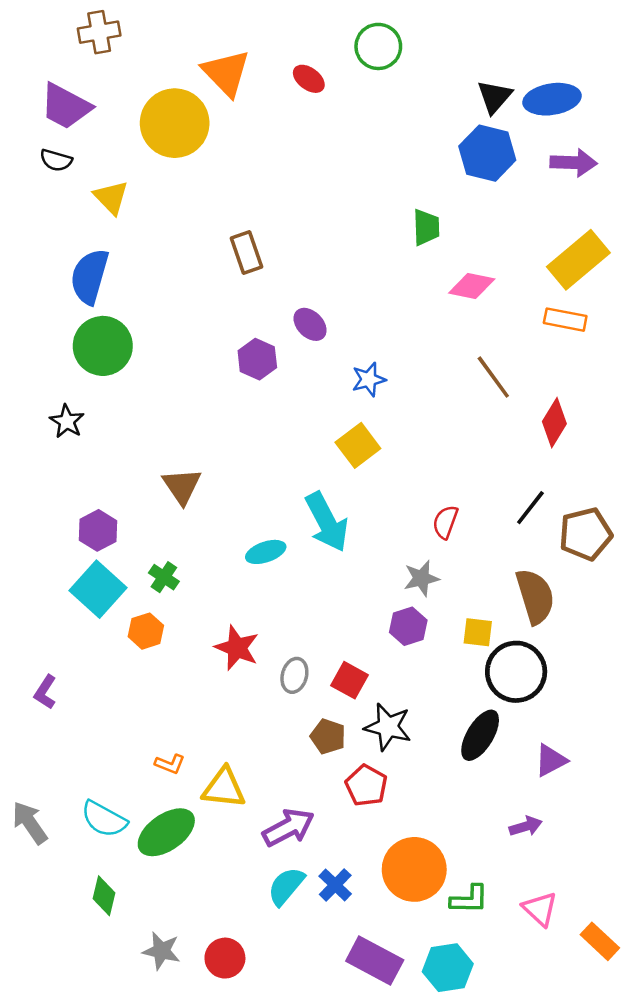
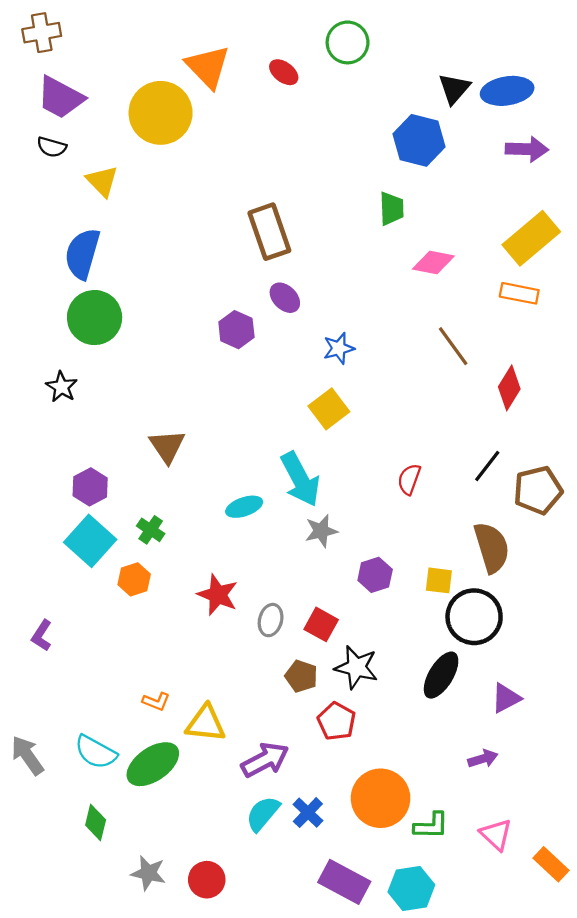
brown cross: (99, 32) -> (42, 33), moved
blue hexagon: (487, 153) -> (419, 140), moved
brown rectangle: (247, 252) -> (269, 232), moved, size x1.4
gray star: (421, 578) -> (321, 531), moved

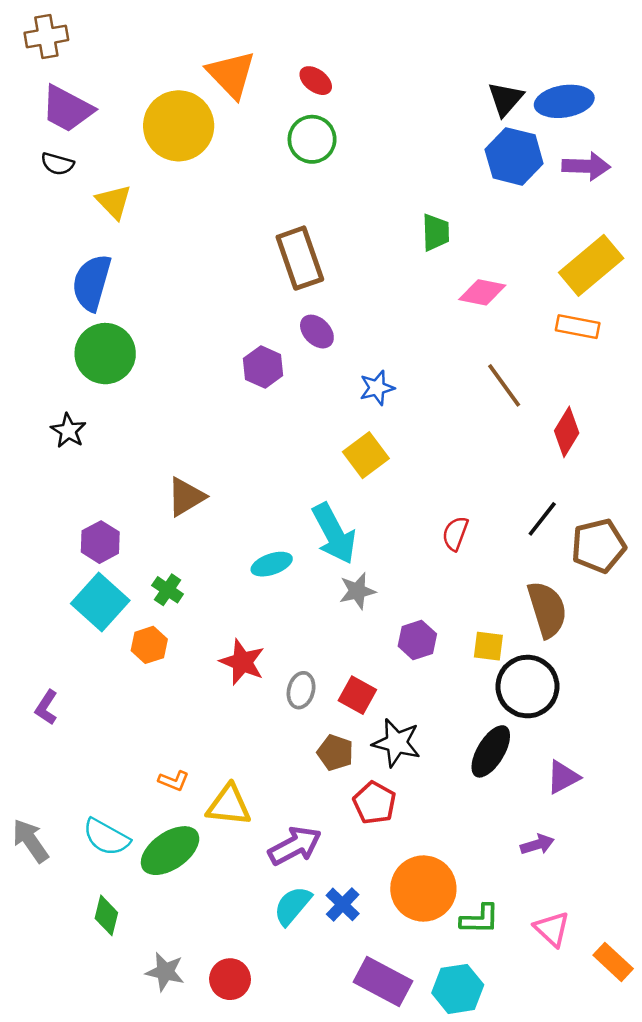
green circle: (348, 42) -> (312, 139), moved
blue hexagon: (419, 140) -> (514, 156), moved
brown triangle: (167, 446) -> (186, 497), turned 33

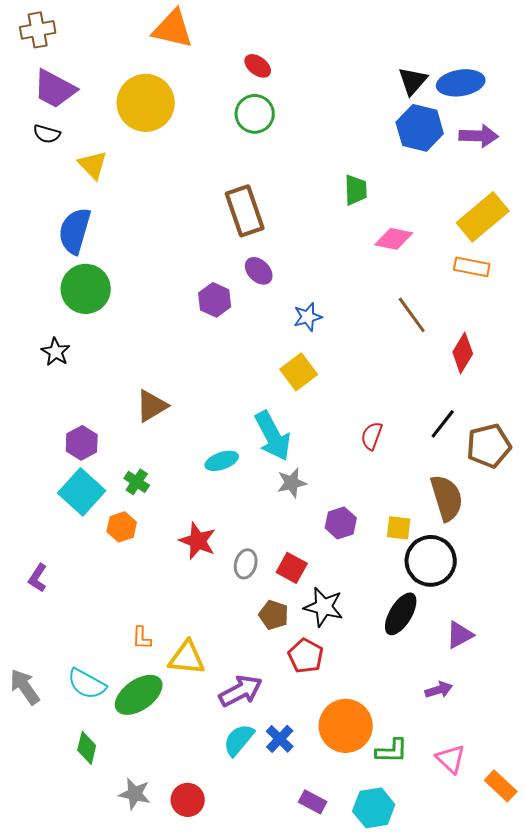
orange triangle: (231, 74) -> (173, 29), moved, turned -33
orange L-shape: (174, 781) -> (142, 638), turned 70
purple rectangle: (383, 982) -> (313, 802), size x0.6

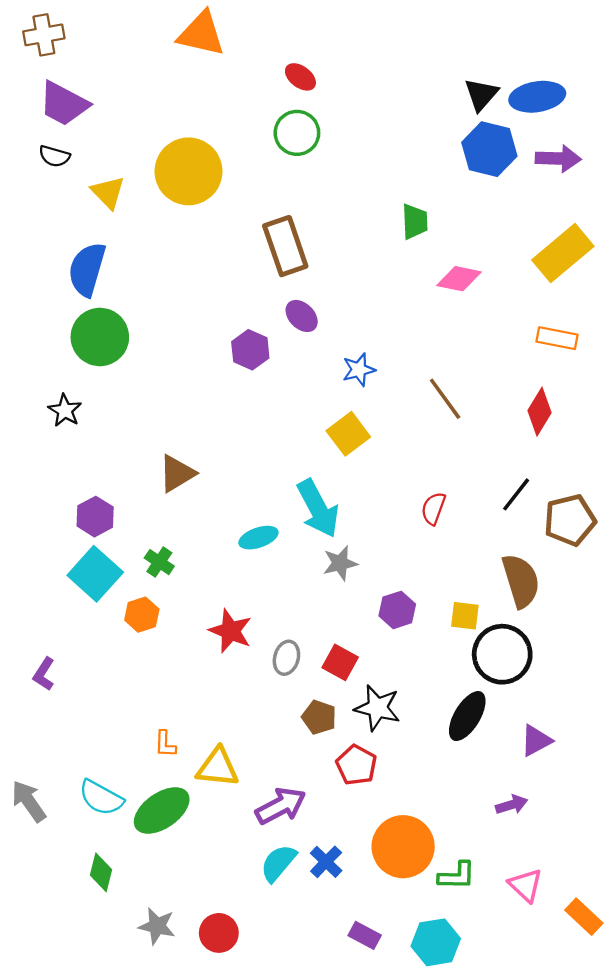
yellow circle: (146, 103) -> (188, 171), moved
orange rectangle: (472, 267) -> (557, 338), moved
brown line: (412, 315) -> (445, 399), moved

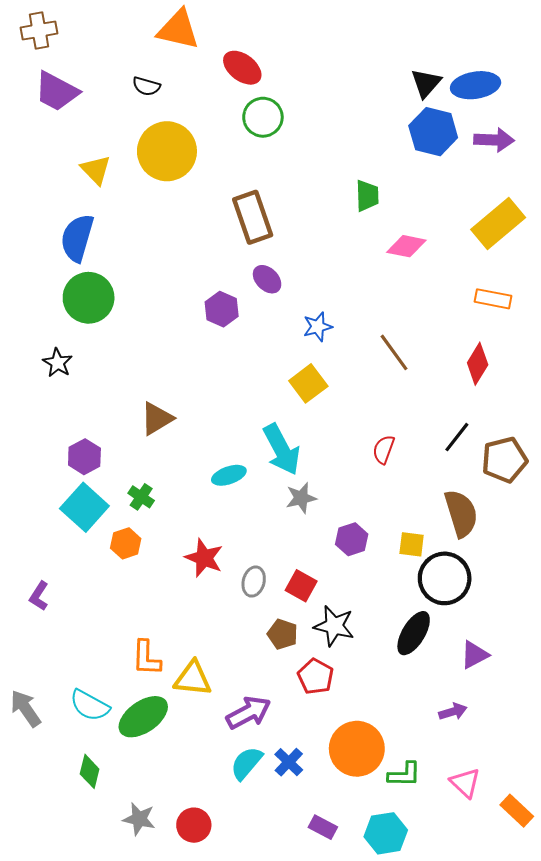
red ellipse: (300, 77) -> (242, 68), moved, size x1.4
black semicircle: (54, 156) -> (146, 86), moved
orange L-shape: (165, 744) -> (146, 658), size x1.5

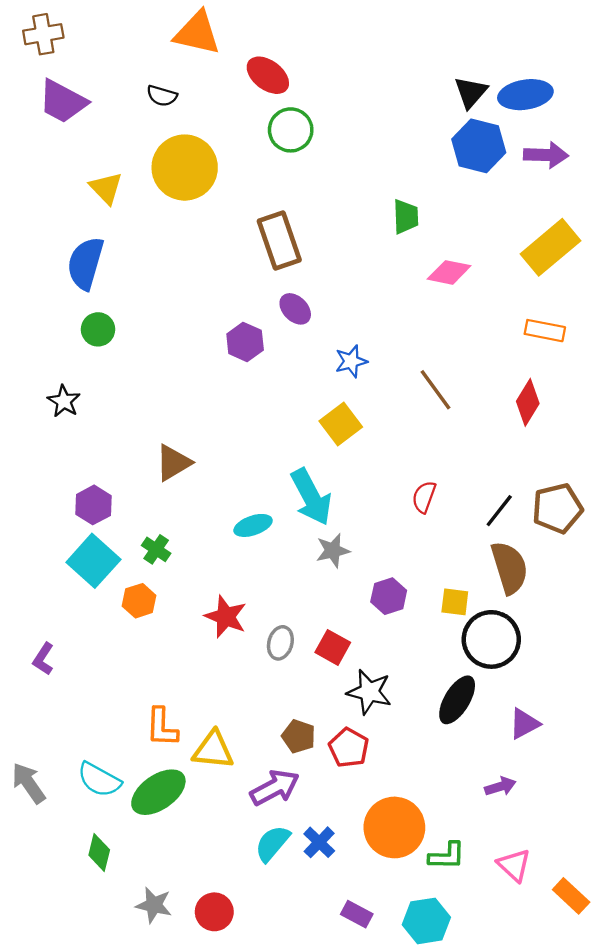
green circle: (89, 298) -> (98, 329), size x0.6
black line: (457, 437) -> (499, 511), moved
brown pentagon: (283, 634) -> (299, 736), moved

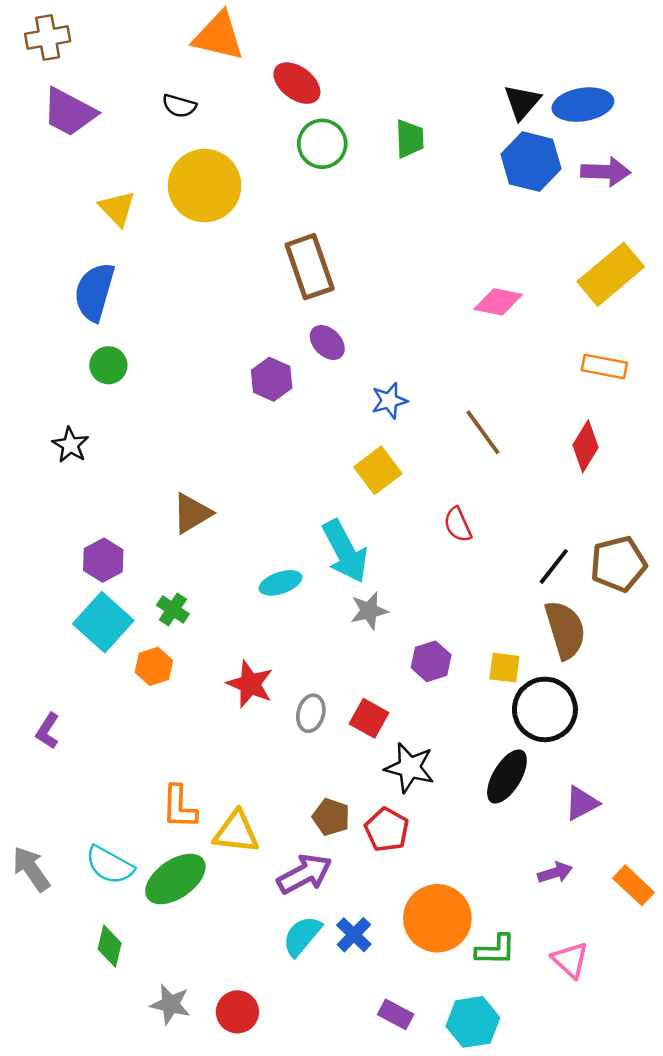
green trapezoid: (406, 217) -> (410, 139), moved
red semicircle: (424, 497) -> (458, 525), moved, turned -44
orange rectangle: (571, 896) -> (634, 885), moved

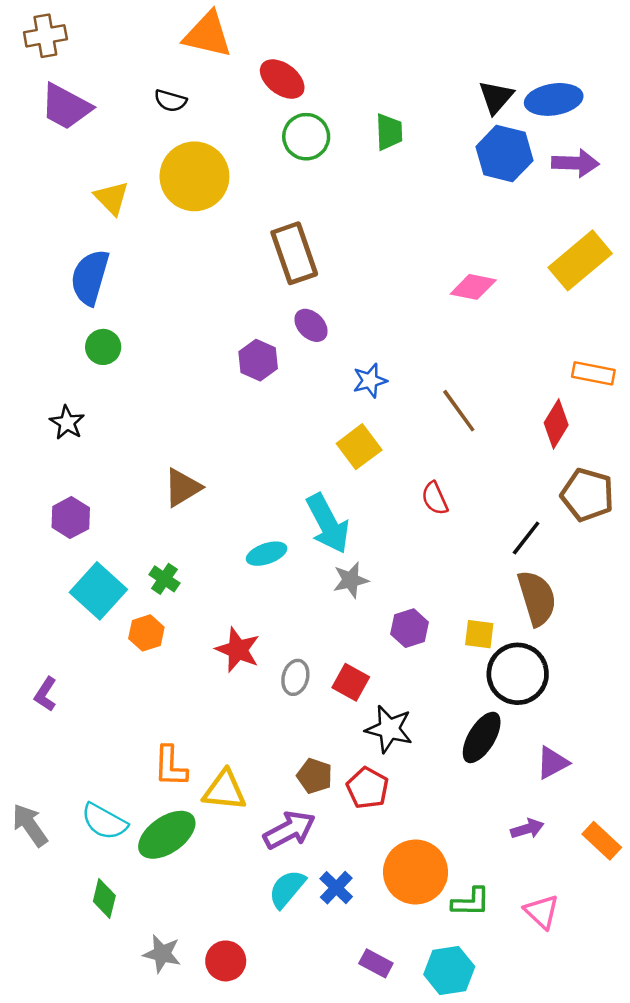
orange rectangle: (604, 367) -> (593, 373), moved
purple hexagon: (103, 560) -> (71, 518), moved
brown pentagon: (618, 564) -> (587, 495), moved, turned 30

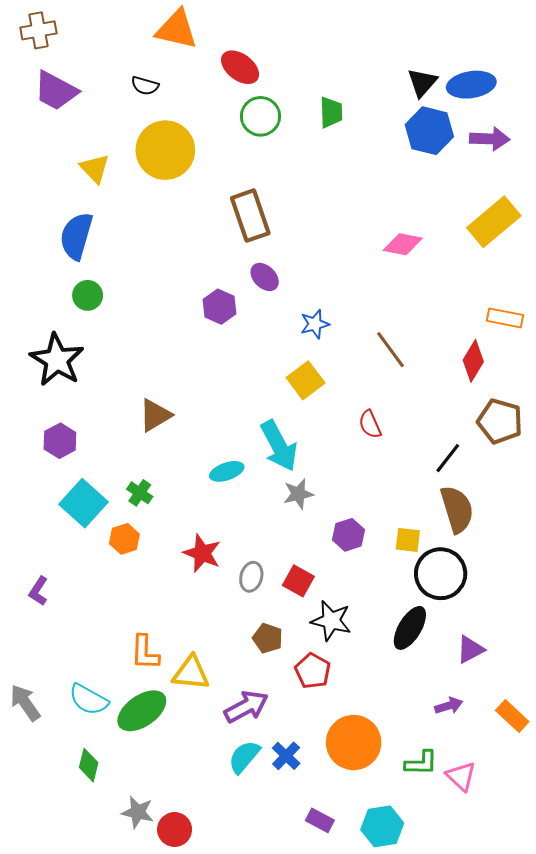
black star: (67, 423) -> (57, 360), size x1.8
brown pentagon: (315, 776) -> (268, 638), moved
green L-shape: (471, 902) -> (421, 763), moved
red circle: (226, 961) -> (175, 830), moved

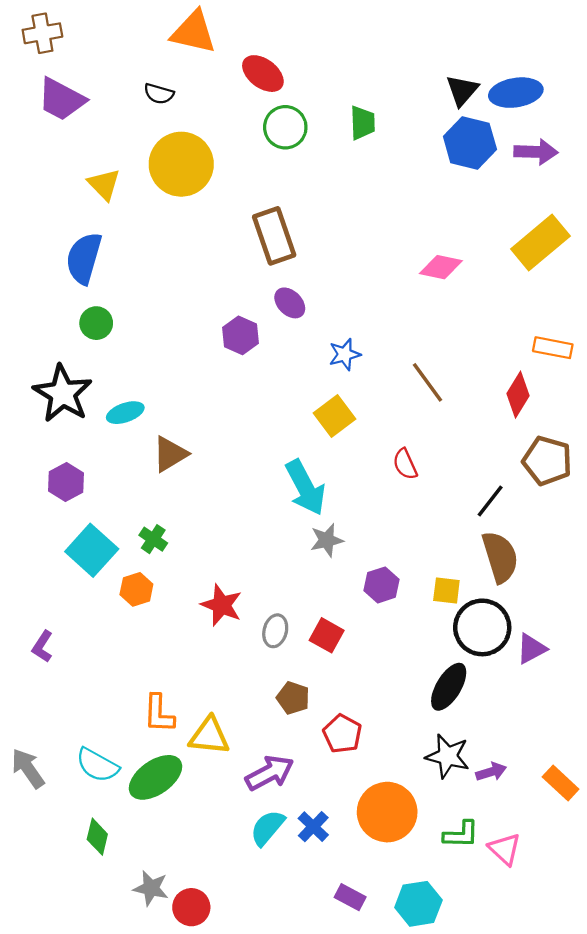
cyan ellipse: (227, 471) -> (125, 413), moved
black star: (331, 621) -> (448, 756), moved
purple triangle: (470, 649) -> (531, 649), moved

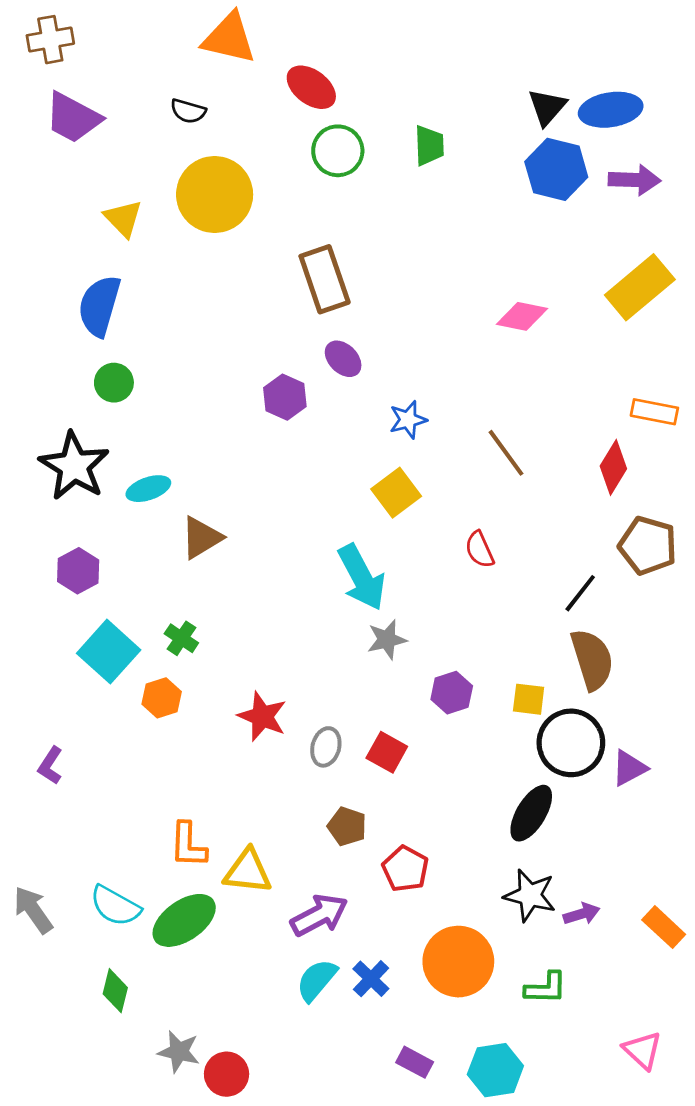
pink triangle: (505, 849) -> (642, 1050), moved

